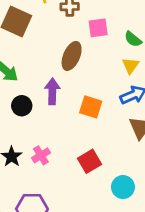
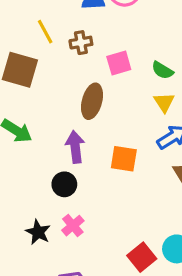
black circle: (22, 106) -> (64, 184), moved
red square: (90, 161) -> (142, 257), moved

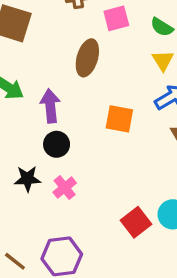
purple arrow: (75, 147) -> (50, 106), moved
black star: (38, 232) -> (27, 179), moved, turned -30

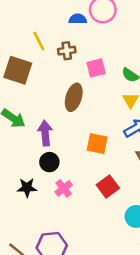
pink cross: (65, 188) -> (64, 188), moved
red square: (136, 222) -> (108, 187), moved

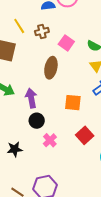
pink square: (96, 68) -> (66, 43), turned -35
black star: (27, 188) -> (15, 149), moved

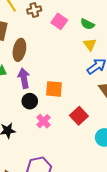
brown ellipse: (51, 68) -> (19, 50), moved
orange square: (73, 103) -> (54, 89), moved

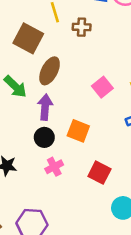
pink square: (59, 21) -> (102, 87), moved
red square: (79, 116) -> (99, 173), turned -36

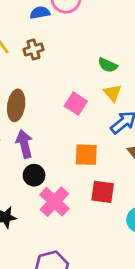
orange square: (78, 131) -> (86, 155), moved
pink cross: (54, 167) -> (54, 202), size x1.5

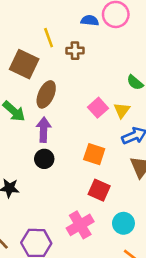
yellow triangle: (113, 93) -> (122, 110), moved
pink cross: (54, 202) -> (80, 225), moved

